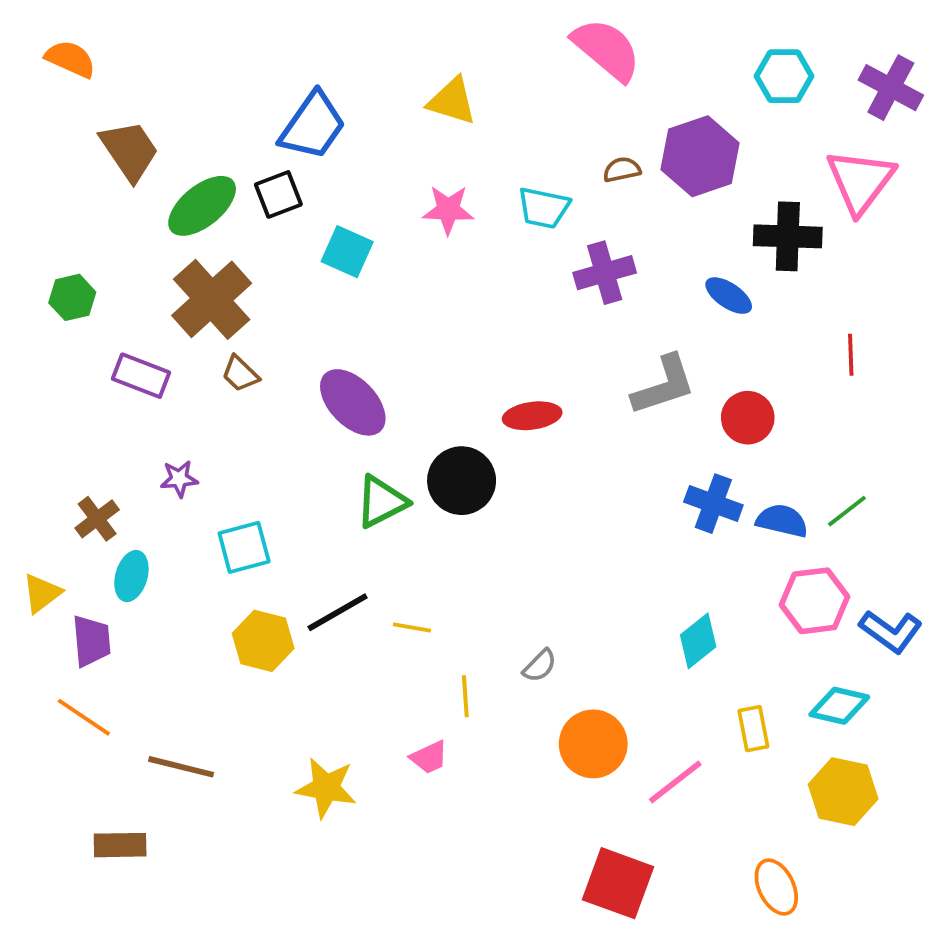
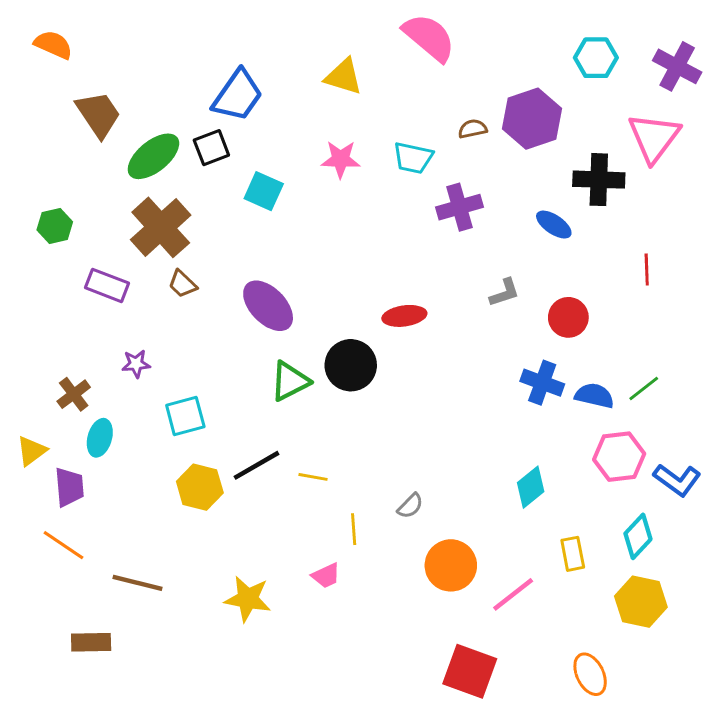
pink semicircle: (607, 49) -> (429, 37), moved
gray L-shape: (664, 385) -> (504, 293), size x0.6
cyan diamond: (839, 706) -> (638, 536), turned -60

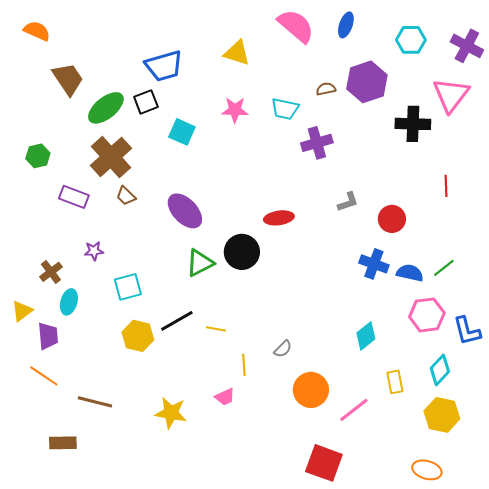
blue trapezoid: (238, 95) -> (164, 66), turned 39
blue ellipse: (554, 225) -> (346, 25), moved, turned 75
blue L-shape: (677, 480) -> (467, 331), turned 40
orange ellipse: (590, 674) -> (427, 470), moved, turned -48

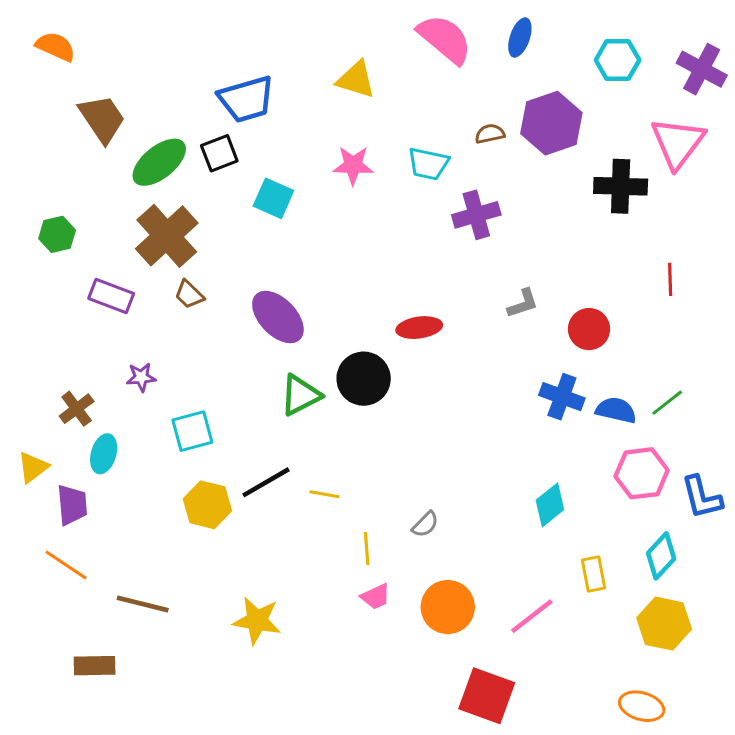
orange circle: (311, 390) -> (448, 607), moved
pink trapezoid: (225, 397) -> (376, 597), moved

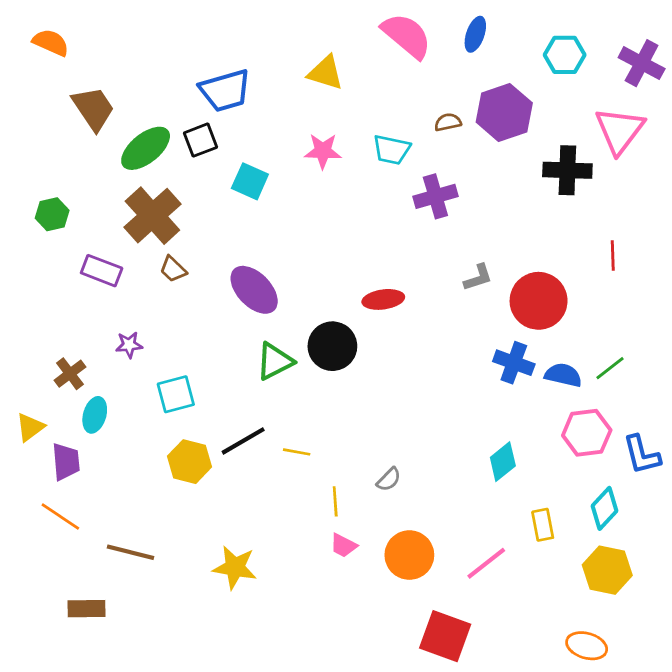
red circle: (589, 329) -> (539, 301), size x1.5
pink trapezoid: (376, 597) -> (343, 545), turned 52

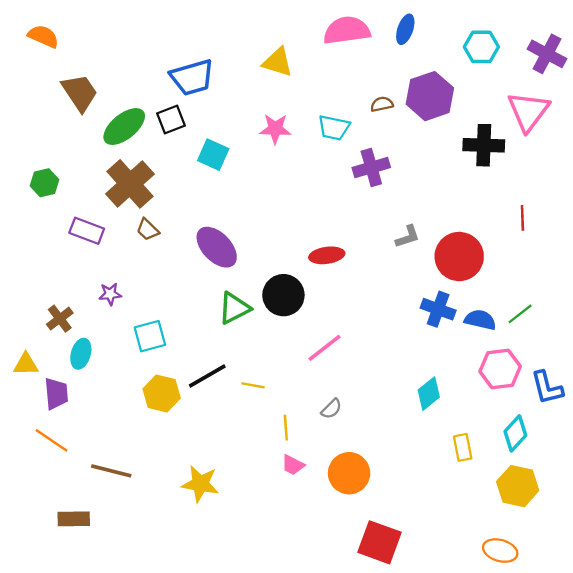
pink semicircle: (407, 36) -> (347, 30), turned -48
yellow triangle: (30, 427) -> (26, 364), turned 36
pink line: (486, 563) -> (324, 348), moved

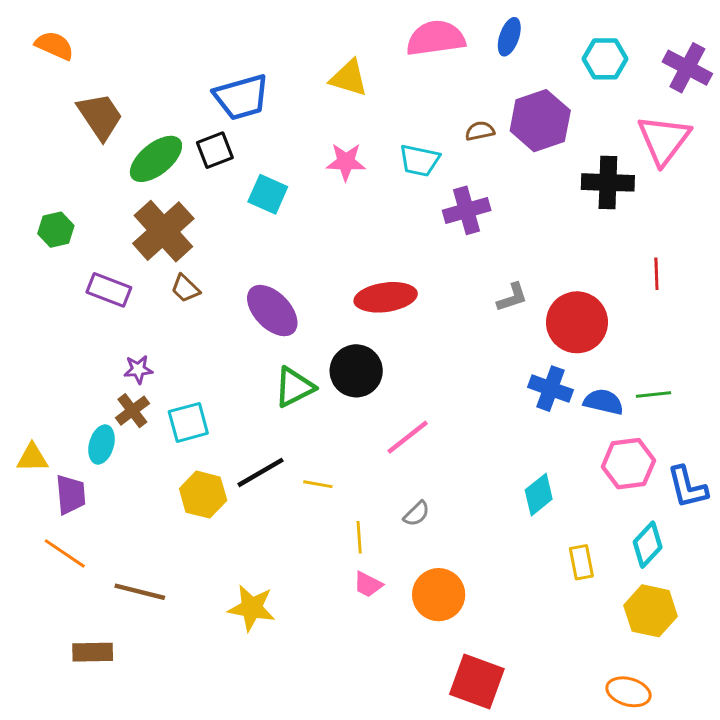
red ellipse: (327, 255) -> (386, 297), moved, size x1.4
green line: (520, 314) -> (654, 394), turned 32
brown cross: (60, 319) -> (132, 411), moved

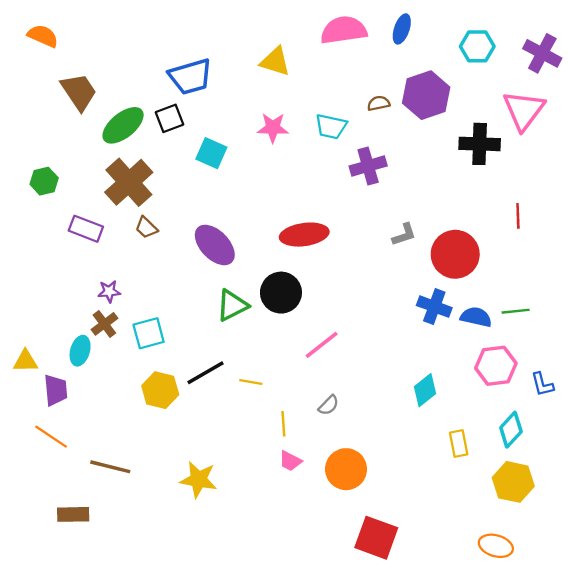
blue L-shape: (687, 487) -> (542, 384), size x0.7

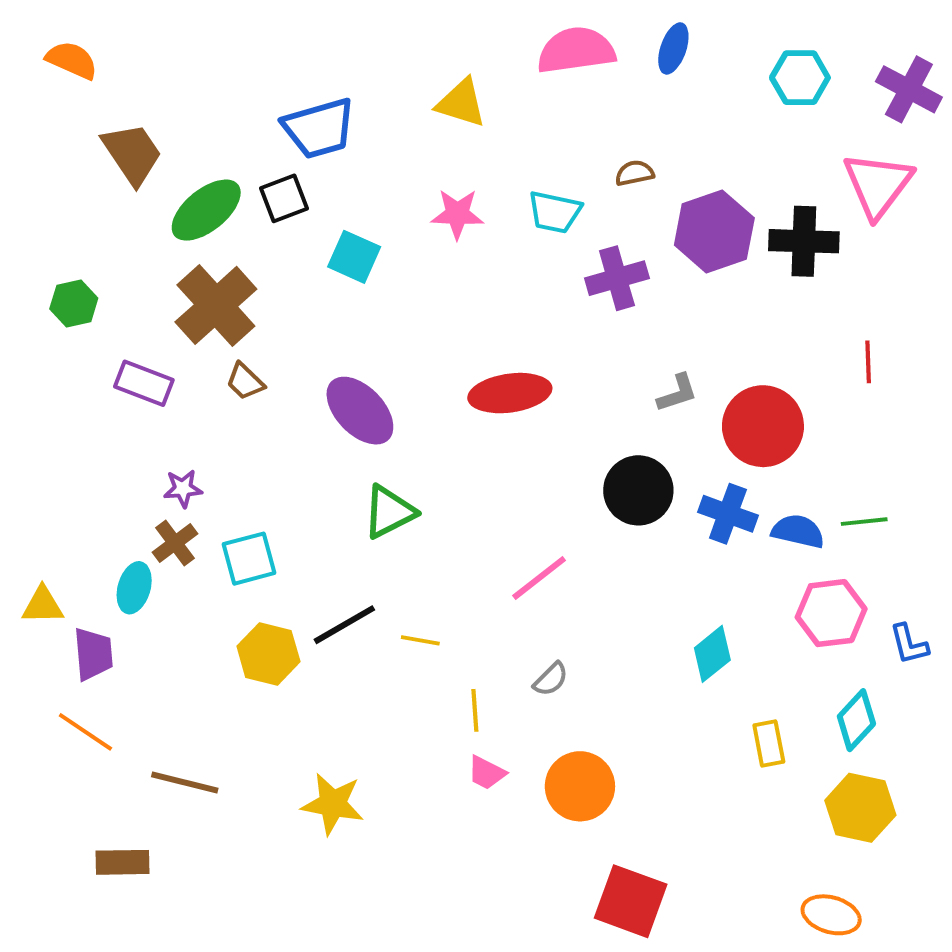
purple hexagon: (426, 95) -> (714, 231), moved
black circle: (281, 293) -> (638, 490), moved

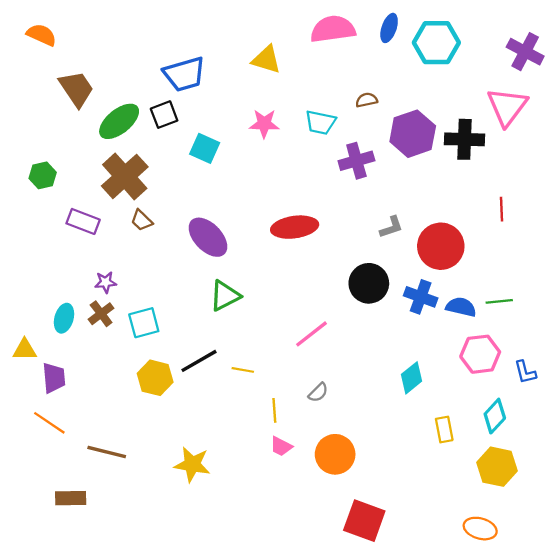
cyan hexagon: (800, 78) -> (436, 43), moved, size x1.4
cyan ellipse: (134, 588) -> (64, 318), moved

